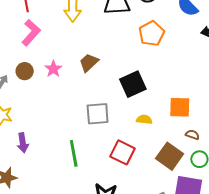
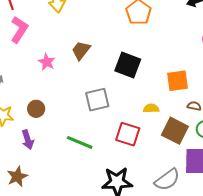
brown circle: (25, 71) -> (36, 109), moved
black square: (133, 84) -> (128, 65), turned -36
yellow semicircle: (144, 120) -> (151, 108), moved
green line: (74, 153) -> (80, 142), turned -48

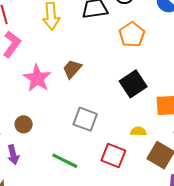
pink star: (47, 62) -> (37, 78), size x1.6
black square: (128, 65) -> (133, 84), moved, turned 32
gray square: (97, 100) -> (85, 119), turned 30

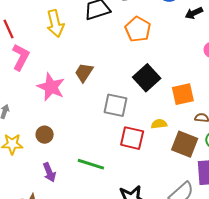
gray square: (85, 119) -> (116, 105), moved
purple arrow: (13, 155) -> (49, 172), moved
red square: (113, 155) -> (132, 138), moved

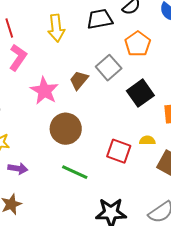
gray square: (116, 105) -> (109, 68), moved, turned 30
brown circle: (45, 135) -> (66, 129), moved, size x1.8
purple arrow: (49, 172) -> (18, 169), moved, turned -66

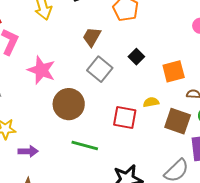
gray square: (109, 68) -> (100, 69), moved
brown trapezoid: (79, 80) -> (92, 37), moved
black square: (140, 93) -> (136, 57), size x0.6

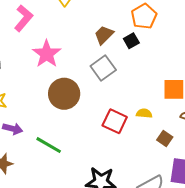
black square: (136, 57) -> (131, 41), moved
brown square: (178, 121) -> (165, 139), size x0.6
green line: (85, 145) -> (49, 145), moved

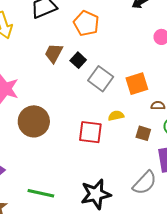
black square: (131, 41) -> (78, 60), moved
gray square: (103, 68) -> (101, 79), moved
green line: (49, 145) -> (41, 193), moved

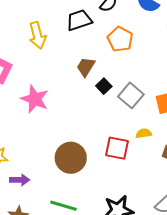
black square: (78, 60) -> (104, 86), moved
brown circle: (34, 121) -> (71, 158), moved

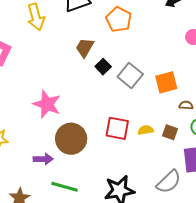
pink star: (35, 99) -> (47, 104), moved
yellow semicircle: (144, 133) -> (146, 130), moved
purple arrow: (20, 180) -> (43, 159), moved

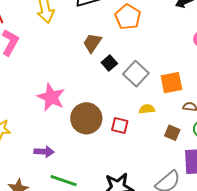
red square: (117, 128) -> (120, 126), size x0.7
yellow semicircle: (146, 130) -> (147, 109), moved
brown circle: (71, 139) -> (86, 118), moved

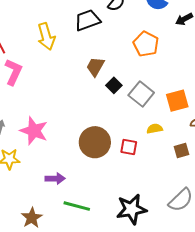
orange pentagon: (128, 17) -> (146, 44), moved
pink star: (51, 97) -> (34, 131), moved
brown square: (172, 133) -> (182, 150), turned -35

